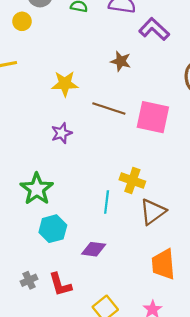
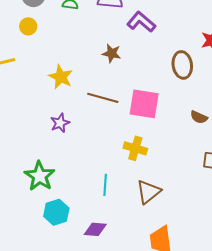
yellow circle: (22, 21) -> (28, 26), moved
yellow star: (65, 84) -> (61, 77), turned 30
yellow cross: (132, 180) -> (135, 148), moved

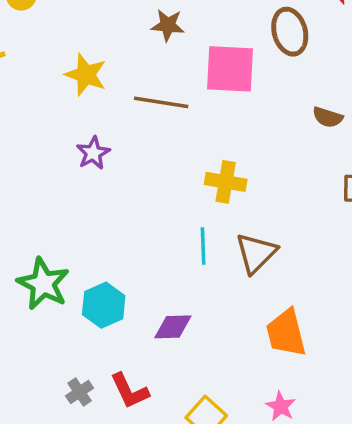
pink square: (144, 104) -> (230, 69), moved
green star: (40, 176) -> (43, 284), moved
cyan line: (105, 185) -> (203, 246), moved

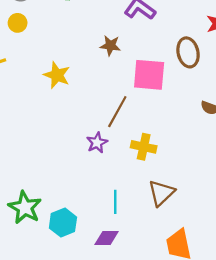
brown line: (161, 102) -> (117, 112), moved, turned -72
purple star: (93, 153) -> (97, 143), moved
cyan line: (203, 246) -> (115, 202), moved

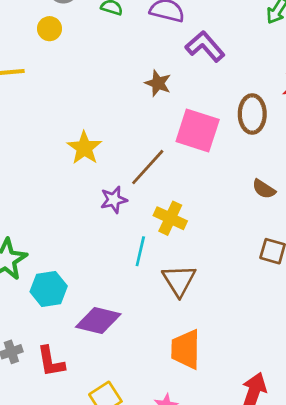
yellow star: (57, 75) -> (84, 148), moved
brown triangle: (161, 193) -> (179, 280), turned -32
cyan line: (115, 202) -> (140, 251), moved
purple diamond: (107, 238) -> (98, 321), size x1.4

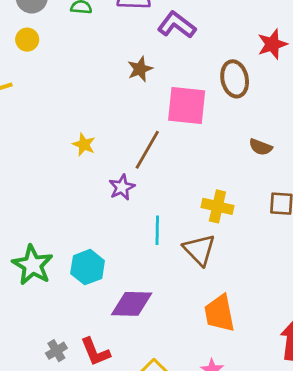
brown star: (158, 83) -> (140, 69), turned -30
yellow star: (84, 148) -> (84, 145), size x0.7
yellow cross: (170, 218) -> (217, 206), moved
cyan hexagon: (49, 289) -> (88, 267), moved

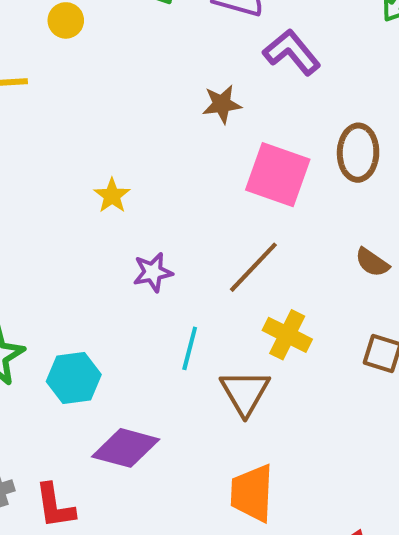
brown line: (147, 150) -> (253, 267), moved

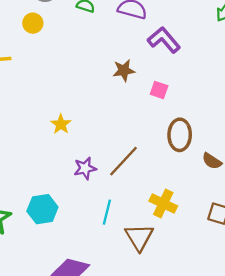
brown ellipse: (358, 153) -> (180, 135), moved
pink square: (278, 175) -> (159, 90), moved, size x0.5
brown line: (253, 267) -> (124, 161), moved
cyan hexagon: (74, 378) -> (42, 209), moved

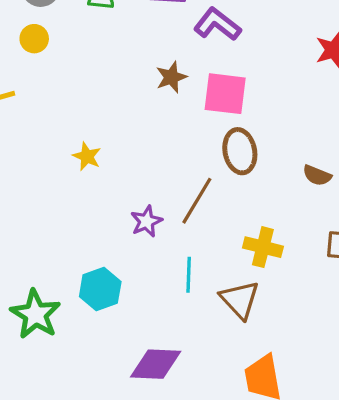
pink square: (159, 90) -> (225, 94), size x1.8
yellow star: (61, 124) -> (87, 156), moved
brown ellipse: (180, 135) -> (240, 151), moved

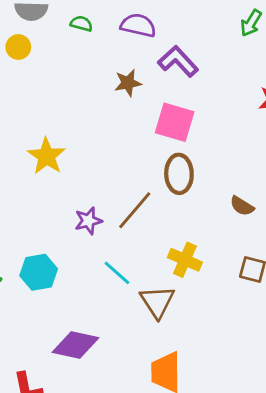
brown star: (171, 77) -> (128, 83), moved
yellow star: (87, 156) -> (47, 156), size x1.5
cyan line: (189, 275) -> (117, 273), turned -60

